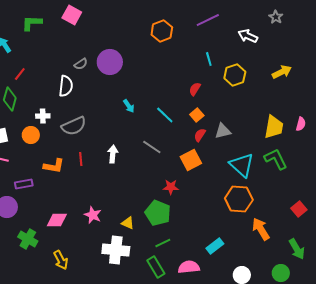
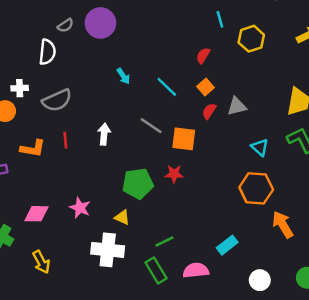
orange square: (191, 160) -> (184, 139), moved, turned 35
cyan triangle: (242, 165) -> (260, 147), size x0.6
green pentagon: (158, 213) -> (138, 184), moved, turned -30

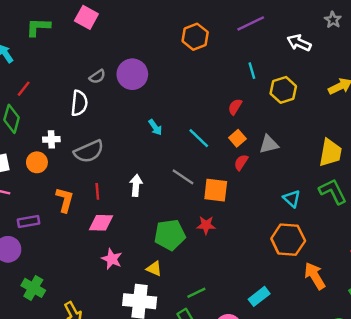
gray triangle: (237, 106) -> (269, 144), moved
orange L-shape: (33, 149) -> (65, 200), turned -85
pink diamond: (36, 214) -> (101, 223), moved

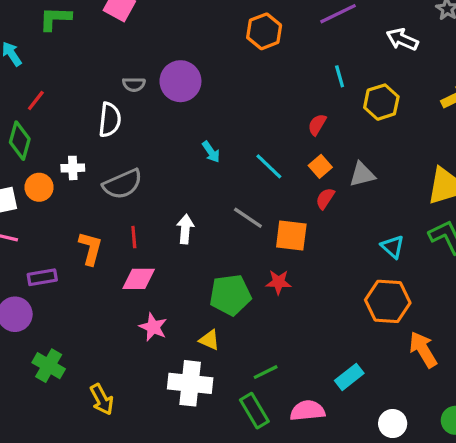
gray semicircle: (97, 77) -> (134, 84), turned 35
orange circle: (37, 162) -> (39, 187), moved

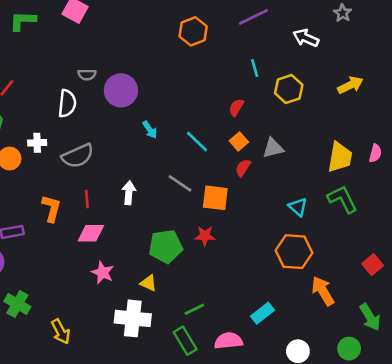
purple circle: (180, 81) -> (121, 90), moved

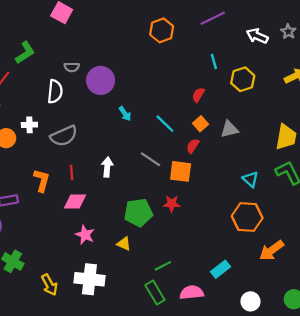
gray star: (342, 13) -> (288, 32), moved
green L-shape: (23, 21) -> (25, 53), moved, turned 145
red semicircle: (243, 168) -> (193, 146), moved
orange arrow: (323, 291) -> (272, 250), turned -95
white cross: (133, 318) -> (89, 279), moved

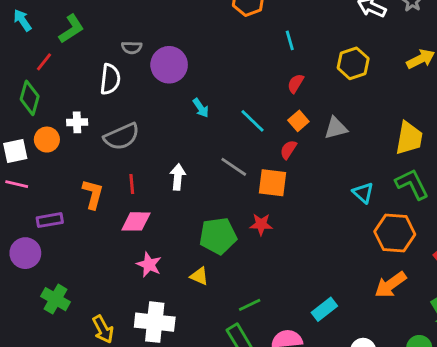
cyan line: (214, 62) -> (290, 40), moved
orange hexagon: (247, 217) -> (395, 233), moved

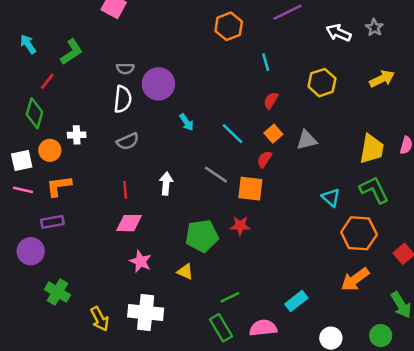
white semicircle: (110, 79) -> (123, 99), moved
gray semicircle: (122, 137) -> (128, 141), moved, size x0.7
orange L-shape: (93, 194) -> (59, 186), moved, turned -112

